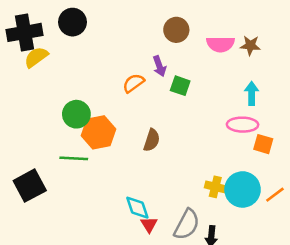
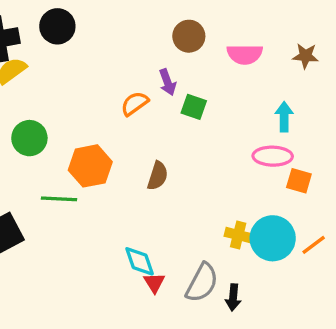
brown star: (250, 45) -> (306, 56), moved
green circle: (76, 114) -> (29, 138), moved

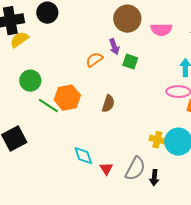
brown circle: (189, 36) -> (127, 19), size x1.4
green line: (59, 199) -> (48, 106), moved, turned 30
cyan diamond: (140, 261) -> (83, 156), moved

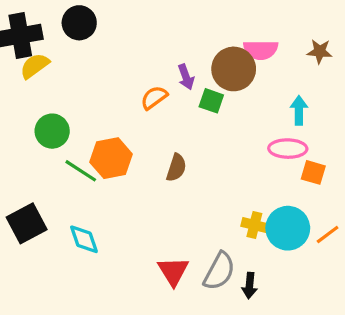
brown circle: (127, 19) -> (234, 69), moved
cyan diamond: (83, 156) -> (84, 239), moved
red triangle: (106, 169) -> (173, 271), size x1.5

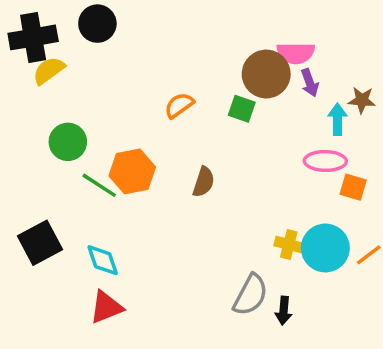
brown star: (320, 51) -> (362, 100), moved
purple arrow: (186, 77) -> (310, 83), moved
red triangle: (173, 271) -> (106, 307), moved, turned 40

